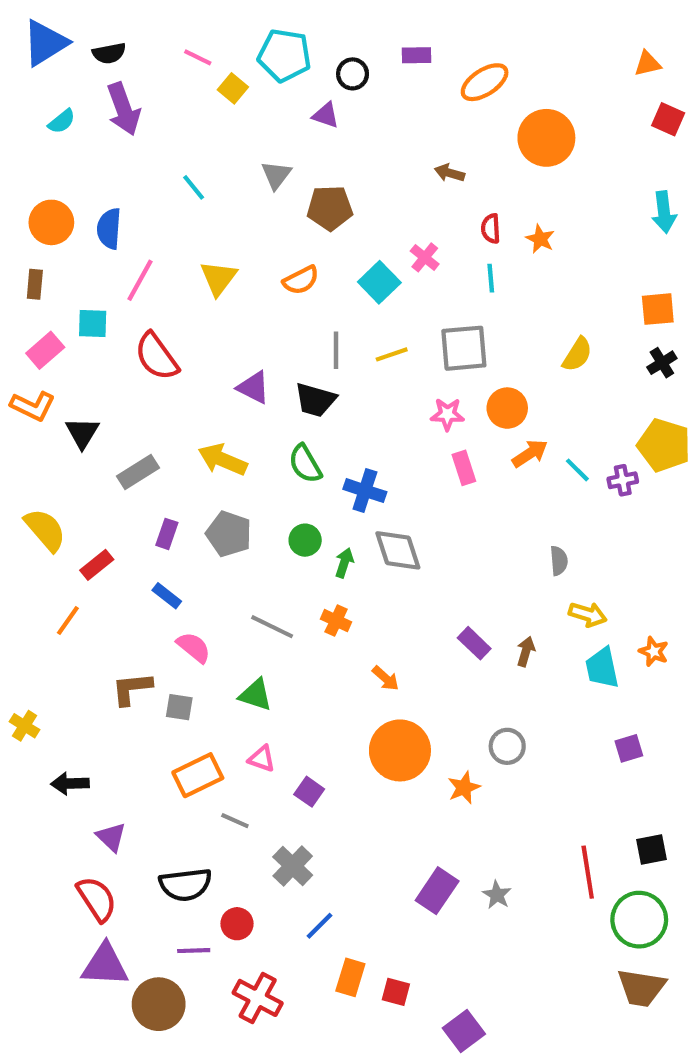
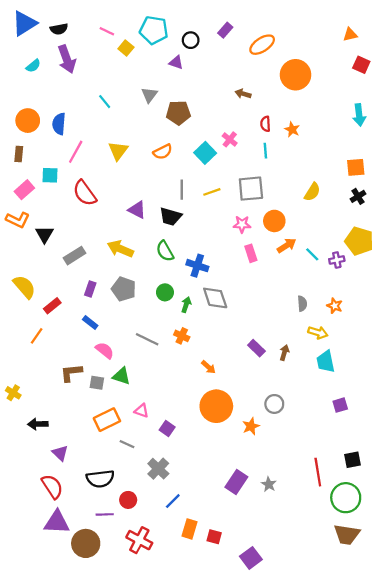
purple rectangle: (416, 55) -> (225, 30), turned -48
orange star: (654, 651) -> (335, 306), moved
green triangle: (256, 695) -> (121, 376), moved

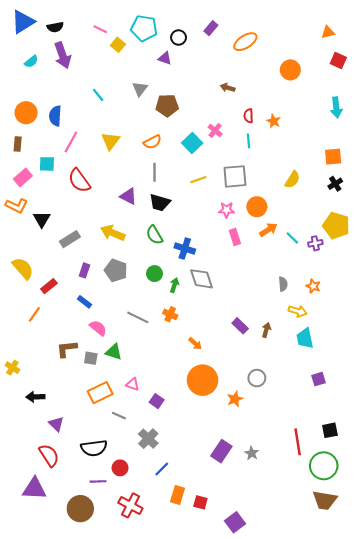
orange circle: (296, 75) -> (290, 70), moved, size x0.7
gray line: (182, 190) -> (154, 172), moved
purple triangle: (57, 522) -> (34, 489), moved

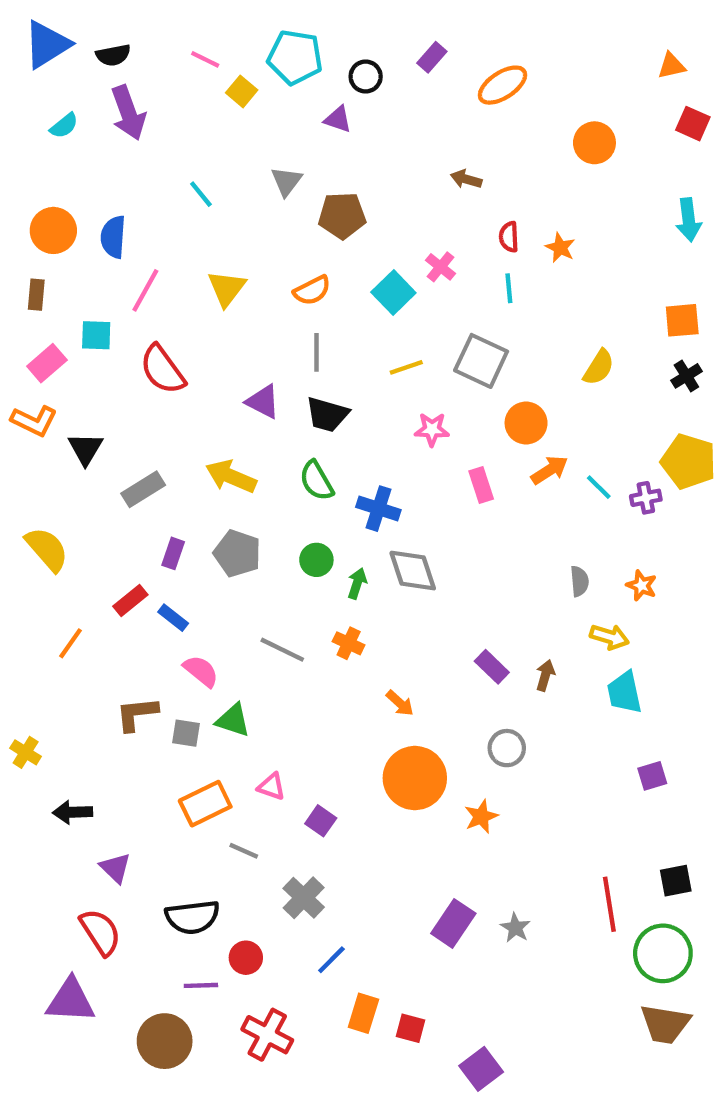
gray square: (235, 176) -> (481, 361), turned 30
pink star: (227, 210) -> (432, 429), moved
red rectangle: (49, 286) -> (130, 600), moved
gray circle: (257, 378) -> (507, 748), moved

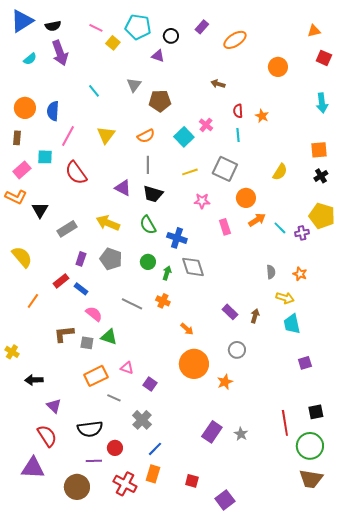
orange rectangle: (363, 1013) -> (153, 474), moved

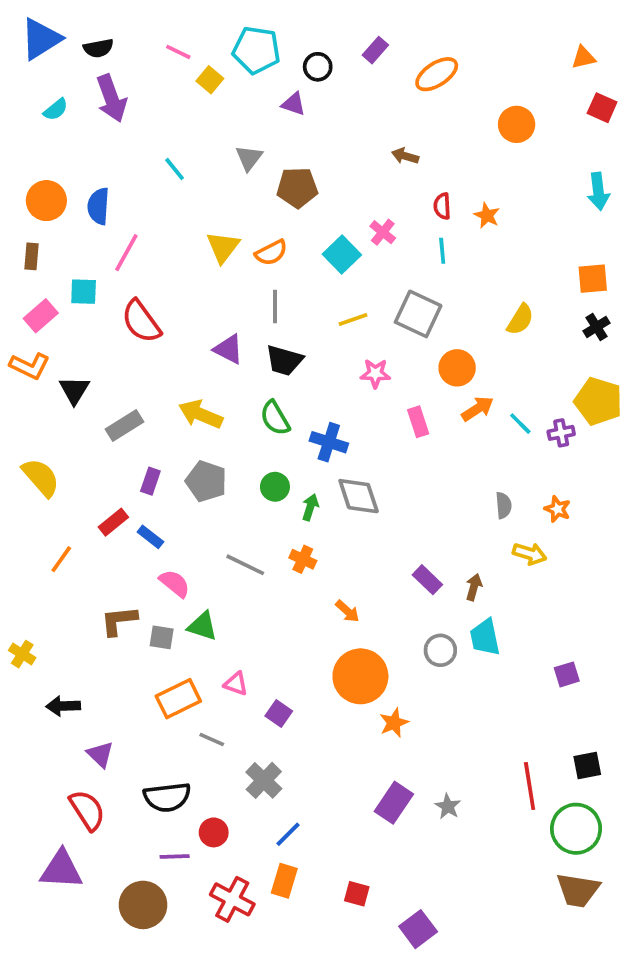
yellow triangle: (106, 135) -> (223, 247), moved
cyan trapezoid: (292, 324) -> (485, 637), moved
orange star: (225, 382) -> (394, 723), moved

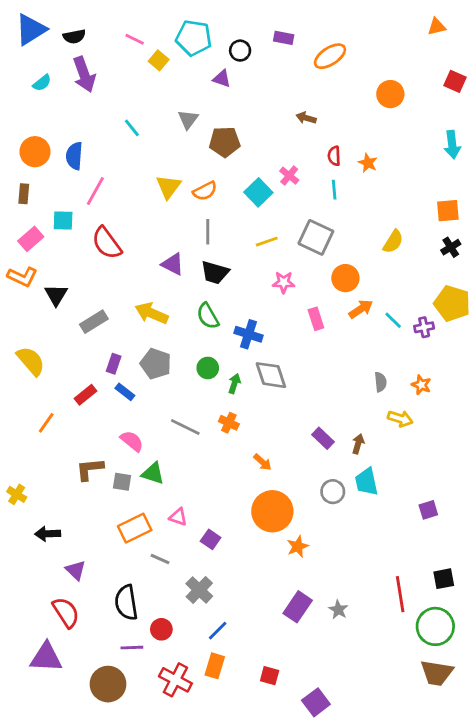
purple rectangle: (375, 50) -> (284, 38), turned 60
orange triangle: (583, 57) -> (437, 27), moved
blue rectangle: (150, 537) -> (125, 392), moved
black semicircle: (167, 797) -> (126, 603), turned 88

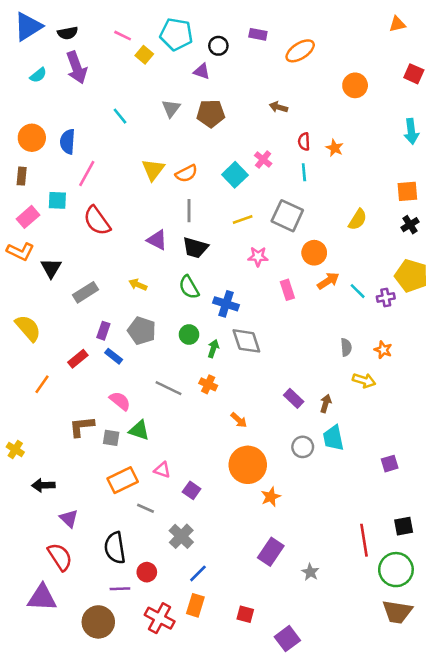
brown pentagon: (225, 142) -> (211, 113), moved
yellow arrow: (152, 313) -> (138, 285), size x0.6
gray star: (338, 610) -> (310, 572), moved

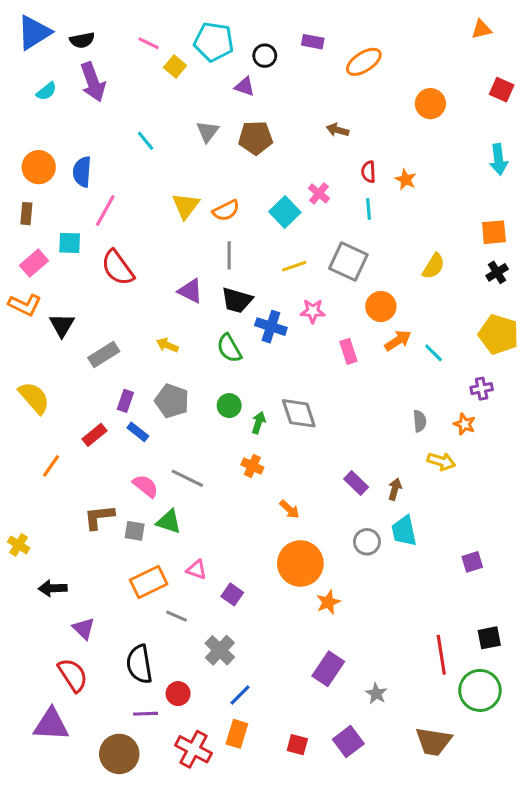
purple cross: (386, 297) -> (482, 389), moved
blue cross: (226, 304) -> (271, 327), moved
gray line: (169, 388) -> (187, 478), moved
brown trapezoid: (397, 612) -> (434, 742), moved
purple square: (287, 639) -> (348, 742), moved

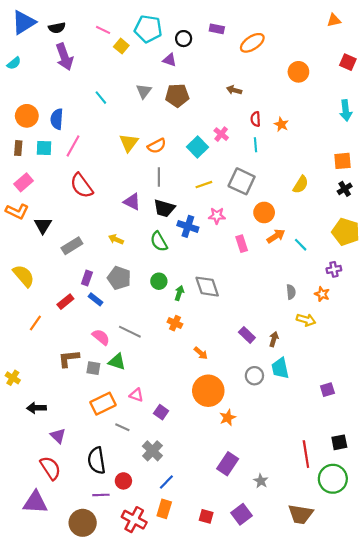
cyan semicircle: (46, 91) -> (14, 63), moved
cyan square: (70, 243) -> (44, 148), moved

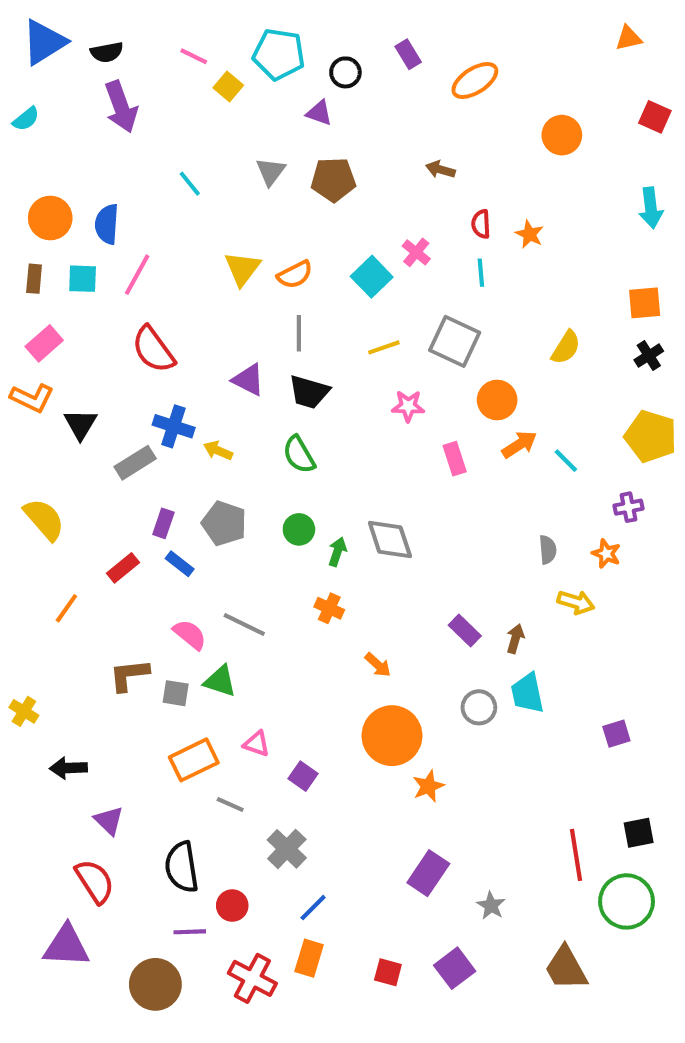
purple rectangle: (217, 29) -> (408, 54), turned 48
blue cross: (188, 226) -> (174, 426), moved
brown trapezoid: (301, 514) -> (566, 968), turned 52

